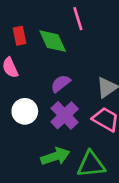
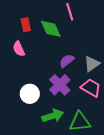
purple semicircle: (61, 84) -> (67, 61), moved
white circle: (25, 111) -> (30, 94), moved

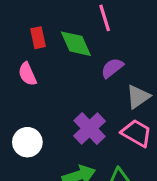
purple semicircle: (67, 61) -> (112, 68), moved
white circle: (30, 94) -> (27, 142), moved

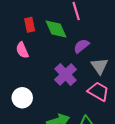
gray triangle: (138, 97) -> (99, 66), turned -30
purple cross: (89, 129) -> (66, 75), moved

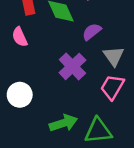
pink trapezoid: (98, 91) -> (112, 87), turned -90

